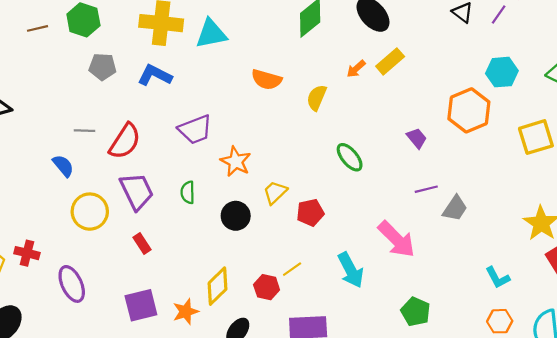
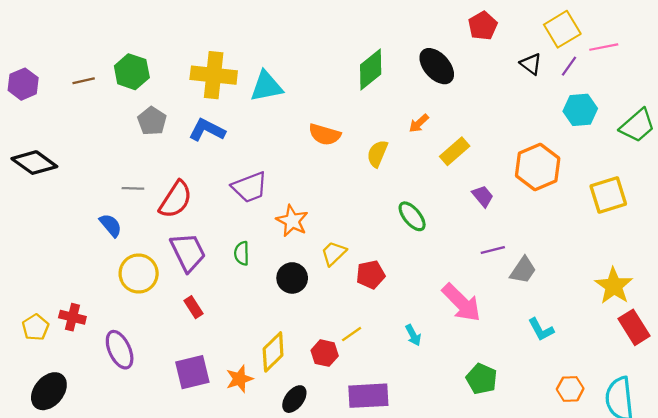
yellow rectangle: (390, 61) -> (455, 151), moved
gray pentagon: (103, 67) -> (152, 121), turned 30
cyan hexagon: (502, 72) -> (580, 110), moved
cyan arrow: (351, 270) -> (413, 335), size x0.6
cyan L-shape: (498, 278) -> (541, 330), moved

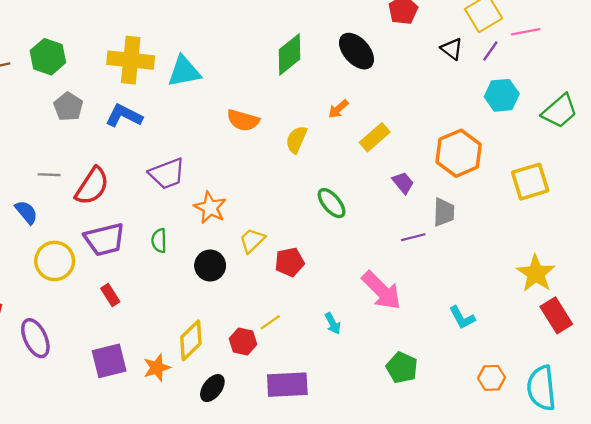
purple trapezoid: (188, 252) -> (105, 239), turned 102
gray trapezoid: (523, 270) -> (444, 212), moved, turned -32

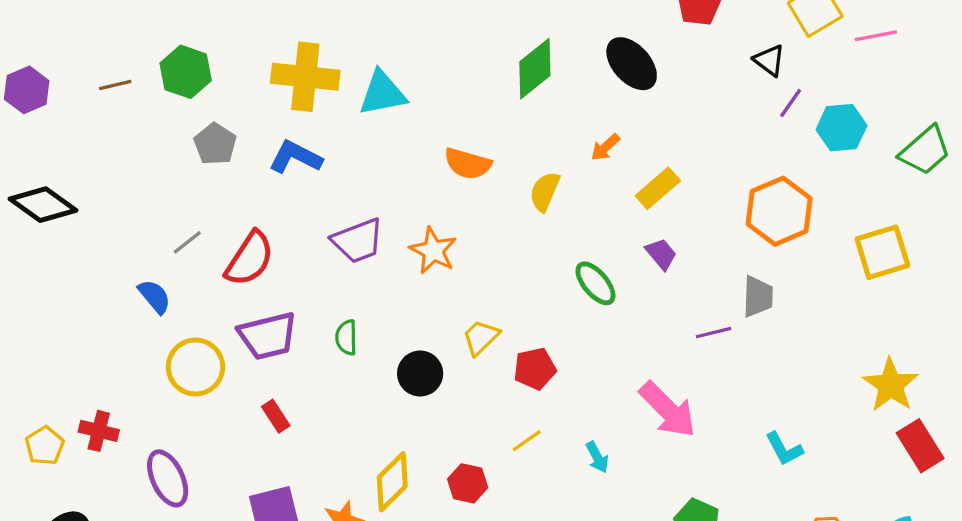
purple line: (490, 51) -> (791, 103), moved
gray line: (49, 175) -> (187, 242), turned -40
purple trapezoid: (403, 183) -> (661, 254), moved
orange star: (210, 208) -> (433, 251), moved
yellow line: (270, 322) -> (527, 441), moved

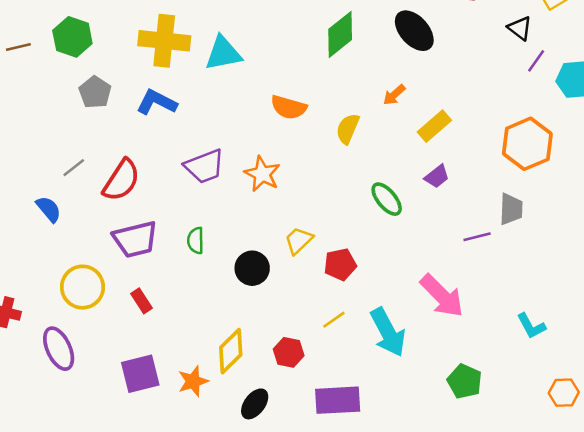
purple trapezoid: (661, 254) -> (437, 176), turned 92
yellow circle: (195, 367) -> (82, 287), moved
cyan arrow: (597, 457) -> (388, 332), size x2.0

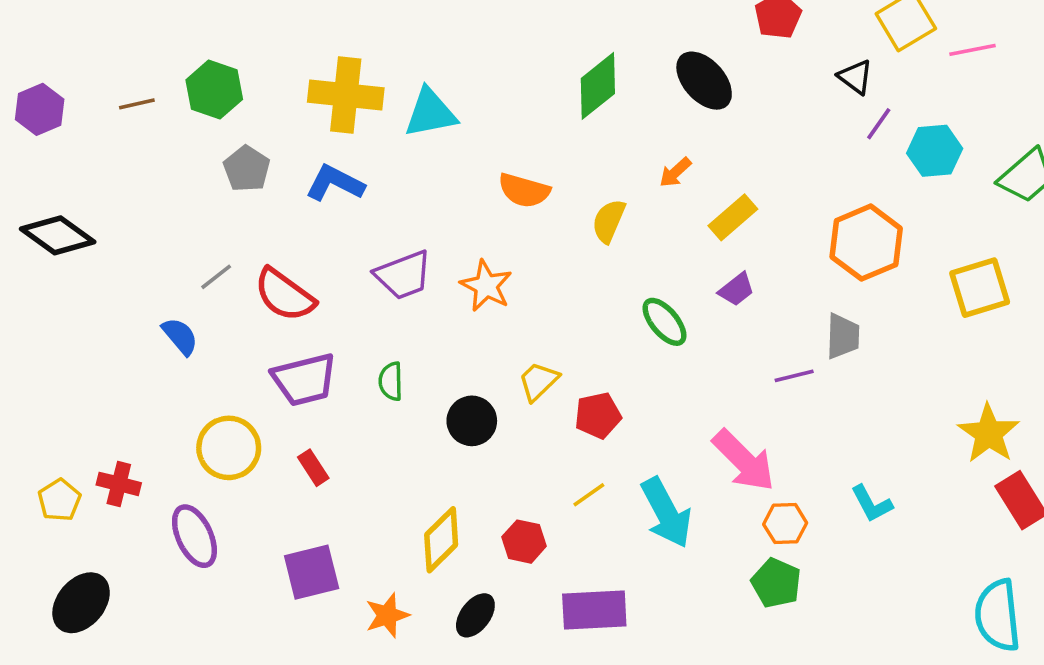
red semicircle: (121, 180) -> (285, 295), turned 93
orange star: (193, 381) -> (387, 615), moved
orange hexagon: (564, 393) -> (785, 524), moved

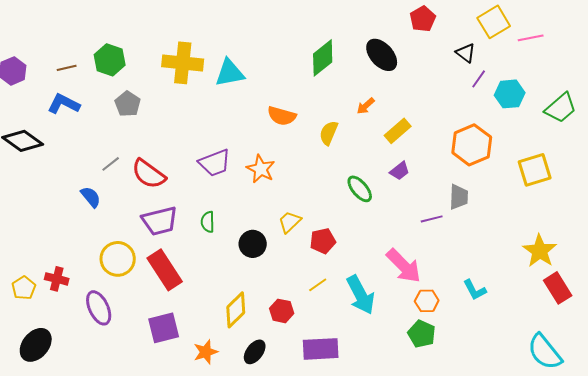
blue L-shape: (335, 183) -> (64, 104), moved
red rectangle: (313, 468) -> (165, 270), size x2.0
cyan semicircle: (998, 615) -> (545, 352), turned -33

